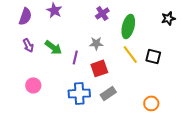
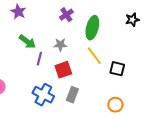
green arrow: (53, 47) -> (27, 42), moved
black square: (153, 56) -> (117, 69), moved
blue cross: (79, 93) -> (43, 95), turned 30
gray rectangle: (108, 93) -> (72, 95), turned -35

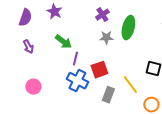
gray star: (60, 45) -> (106, 38), moved
yellow line: (94, 56) -> (130, 85), moved
blue cross: (43, 95) -> (77, 81), moved

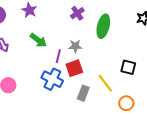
gray star: (106, 38) -> (75, 46), moved
purple line: (75, 59) -> (58, 56), moved

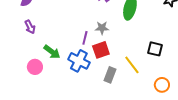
green arrow: (38, 40) -> (52, 52), moved
orange circle: (126, 103) -> (162, 85), moved

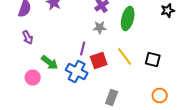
gray star: (102, 28) -> (100, 28), moved
yellow line: (132, 65) -> (125, 56), moved
gray rectangle: (110, 75) -> (112, 98), moved

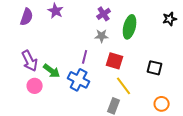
purple arrow: (28, 38) -> (30, 61), moved, size x1.5
yellow line: (125, 56) -> (124, 86), moved
red square: (99, 60) -> (115, 61), moved, turned 36

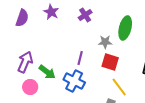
purple cross: (104, 14) -> (85, 15), moved
gray star: (102, 36) -> (105, 42), moved
purple arrow: (30, 61) -> (25, 62), turned -130

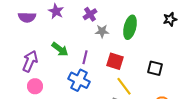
purple semicircle: (22, 18) -> (27, 17), turned 72
gray star: (105, 42) -> (102, 31), moved
green arrow: (47, 72) -> (60, 49), moved

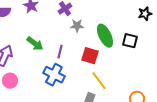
green ellipse: (130, 27) -> (105, 36), moved, turned -40
black square: (155, 68) -> (130, 41), moved

